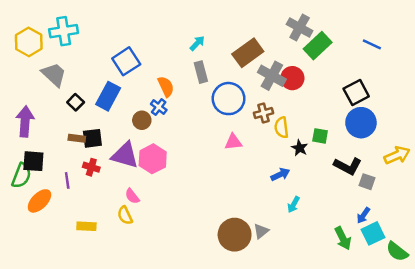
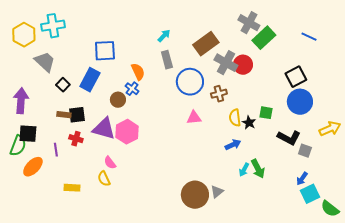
blue square: (126, 61) -> (105, 51), turned 30
yellow semicircle: (282, 127) -> (235, 118), moved
green arrow: (343, 238) -> (258, 169), moved

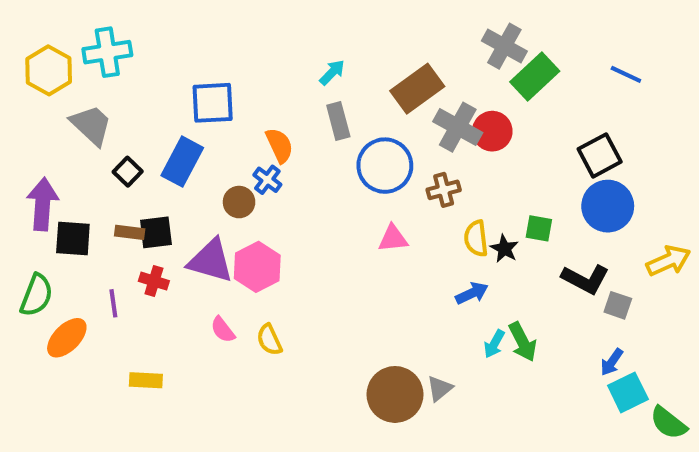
black square: (28, 134) -> (73, 238), moved
yellow semicircle: (104, 179) -> (269, 340), moved

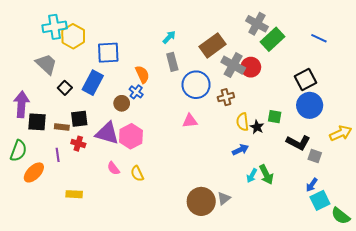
yellow hexagon: (49, 70) -> (73, 36), moved
brown rectangle: (130, 232) -> (62, 127), moved
pink triangle: (393, 238) -> (190, 121), moved

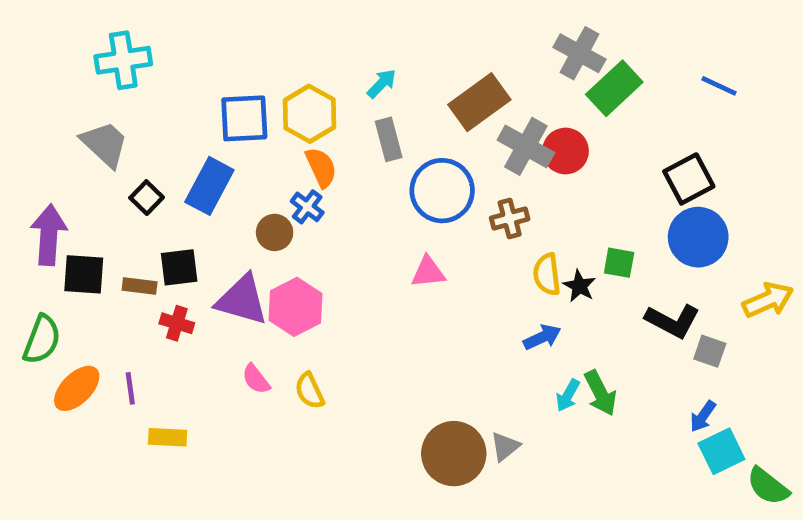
yellow hexagon: (73, 36) -> (309, 114), moved
purple line: (58, 155) -> (130, 388), moved

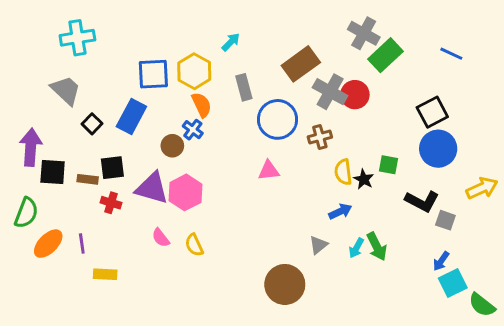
cyan arrow: (382, 84) -> (231, 42), moved
gray triangle: (505, 447) -> (318, 245), moved

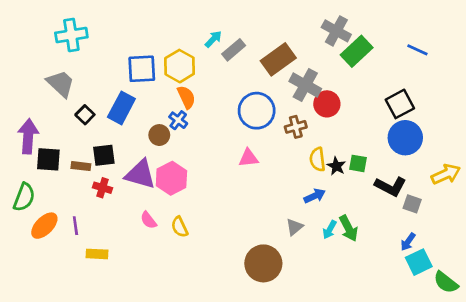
gray rectangle: (244, 87) -> (234, 50), moved, turned 65
red circle: (355, 95) -> (327, 104), moved
green square: (388, 165) -> (358, 163), moved

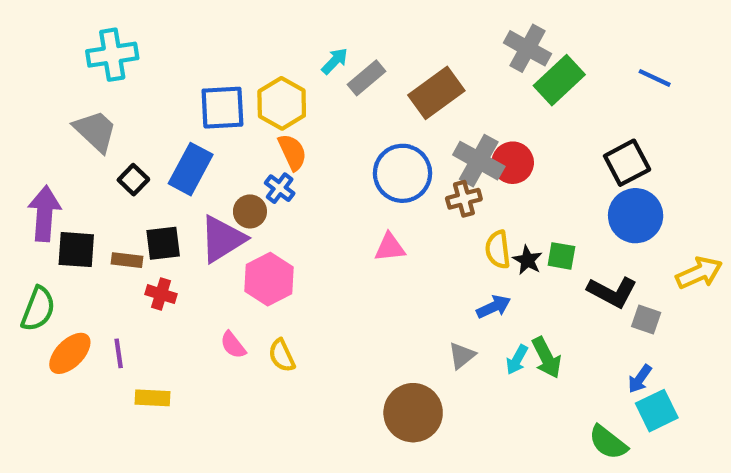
gray cross: (305, 85) -> (479, 161), moved
purple triangle: (140, 174) -> (222, 239), moved, turned -48
green semicircle: (446, 282) -> (608, 442), moved

